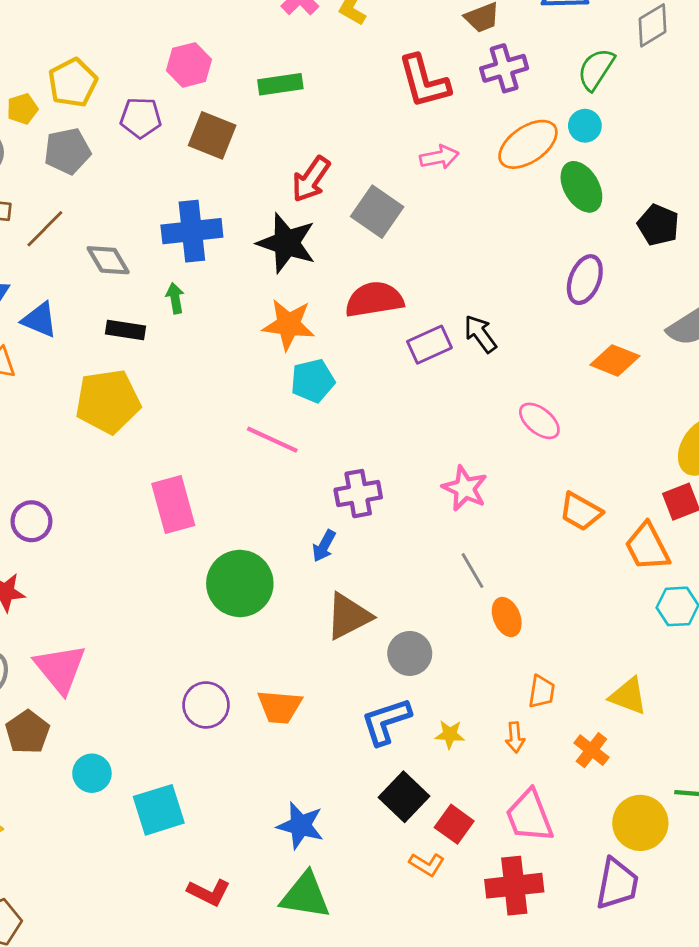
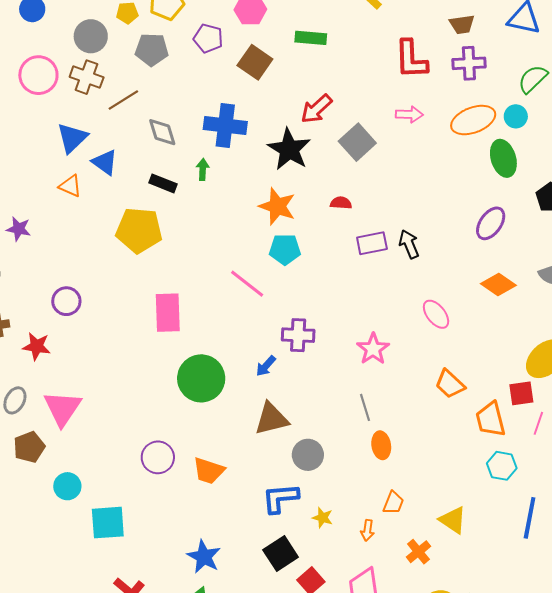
red semicircle: (374, 300) -> (341, 203), size x0.5

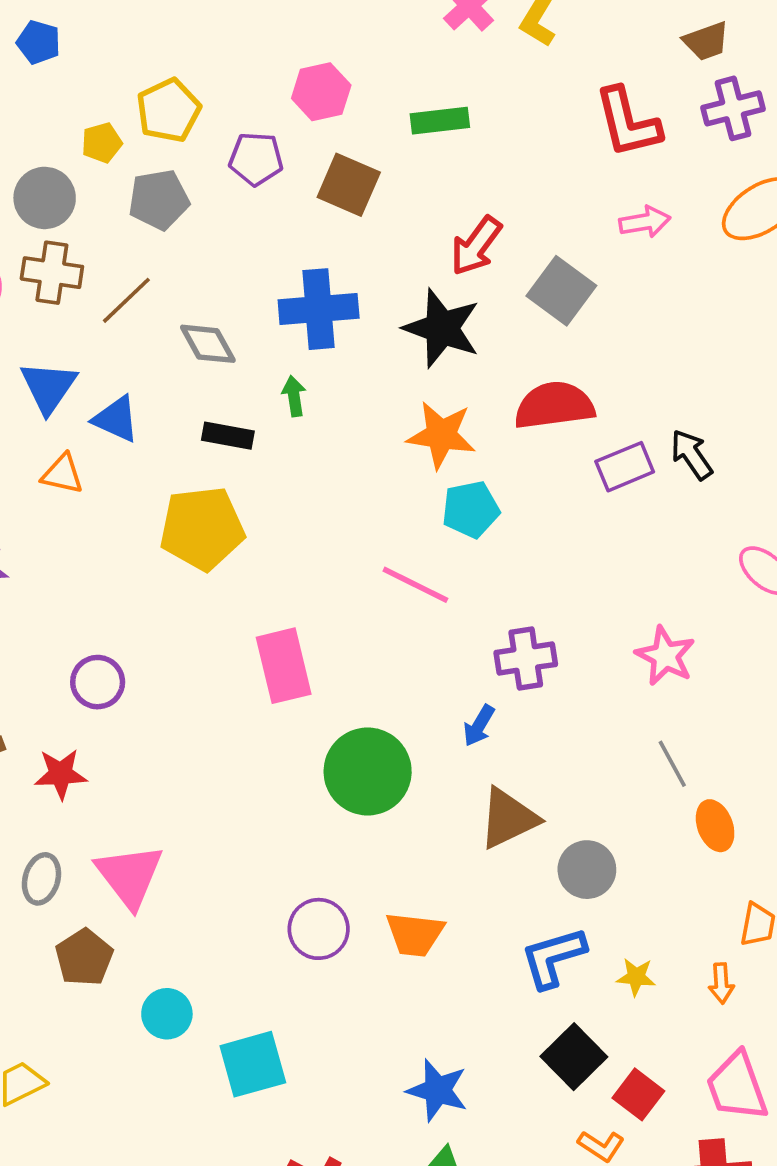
red semicircle: (341, 203) -> (554, 406), size x2.0

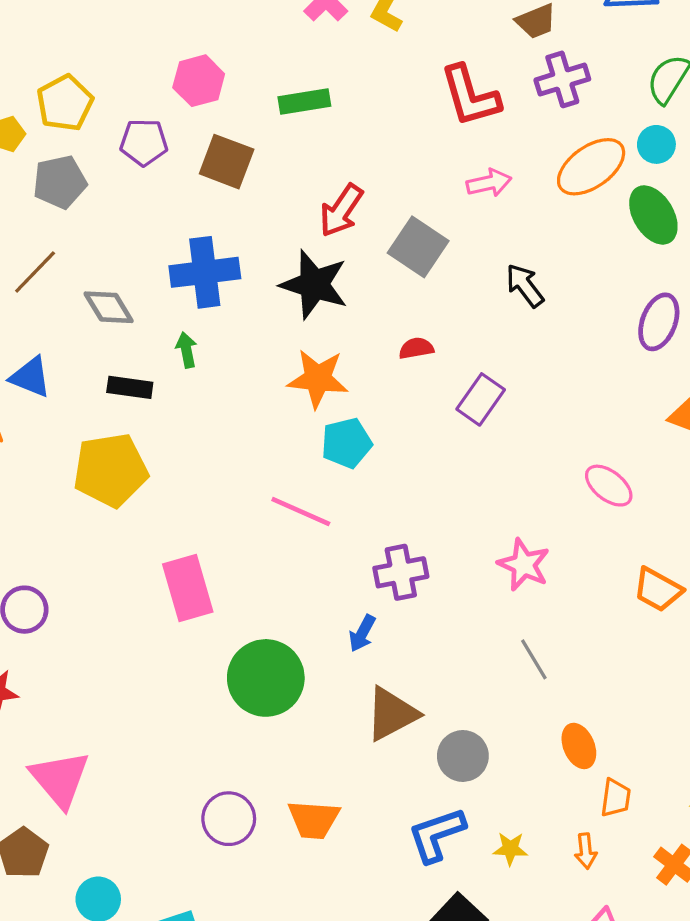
red semicircle: (554, 406) -> (416, 348), size x0.5
black arrow: (692, 455) -> (525, 285), moved
purple rectangle: (625, 467) -> (481, 399), turned -30
orange ellipse: (715, 826) -> (579, 746), moved

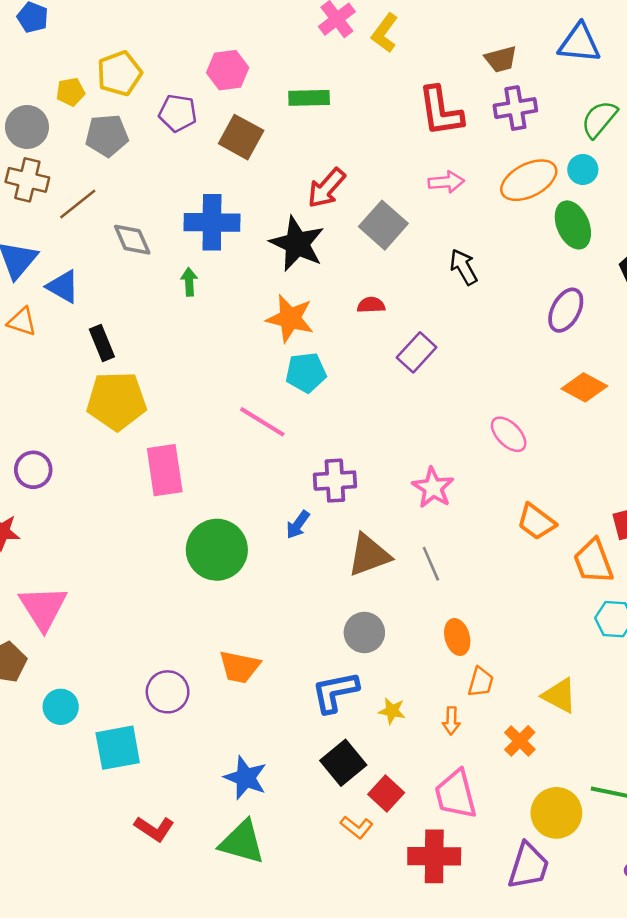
black rectangle: (130, 387) -> (102, 343), moved, turned 52
yellow pentagon: (111, 470) -> (117, 401), moved
brown triangle: (392, 714) -> (369, 555), moved
purple circle: (229, 819) -> (168, 692), moved

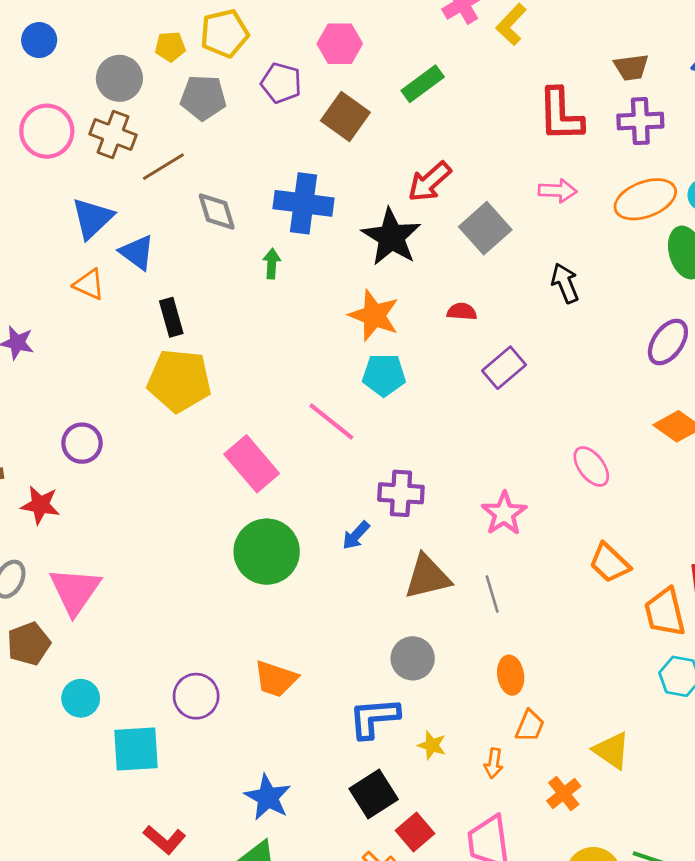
green rectangle: (309, 98) -> (423, 84), turned -42
pink rectangle: (165, 470) -> (252, 464), moved, turned -39

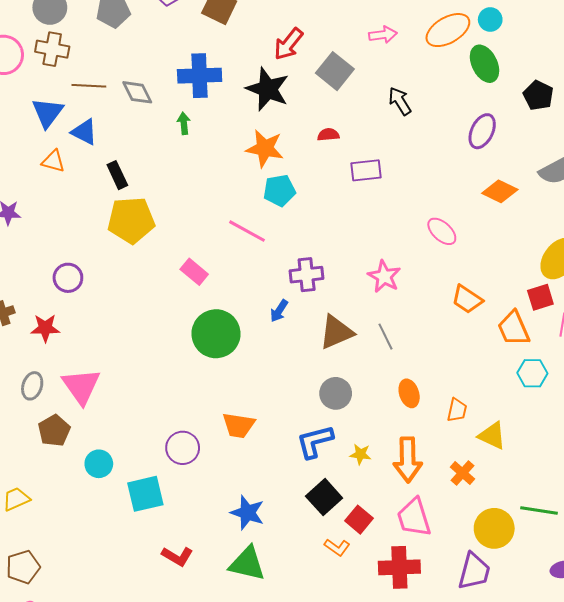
brown line: (163, 167) -> (89, 86), moved, turned 44
purple rectangle: (504, 368) -> (366, 170), turned 44
pink rectangle: (252, 464) -> (194, 272), size x0.7
orange trapezoid: (530, 726) -> (457, 410), moved
orange arrow: (494, 763) -> (408, 460), size x2.0

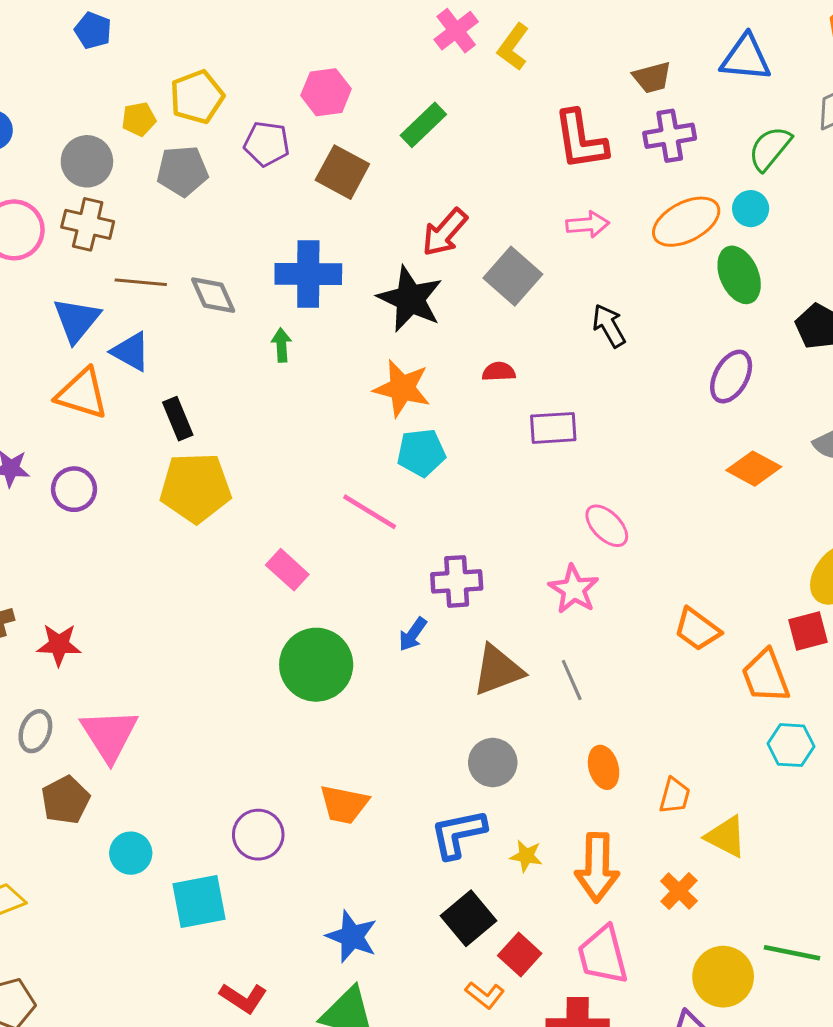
orange triangle: (53, 161) -> (82, 394), size x1.5
pink ellipse: (442, 231) -> (607, 526), moved
purple circle: (68, 278) -> (74, 489), moved

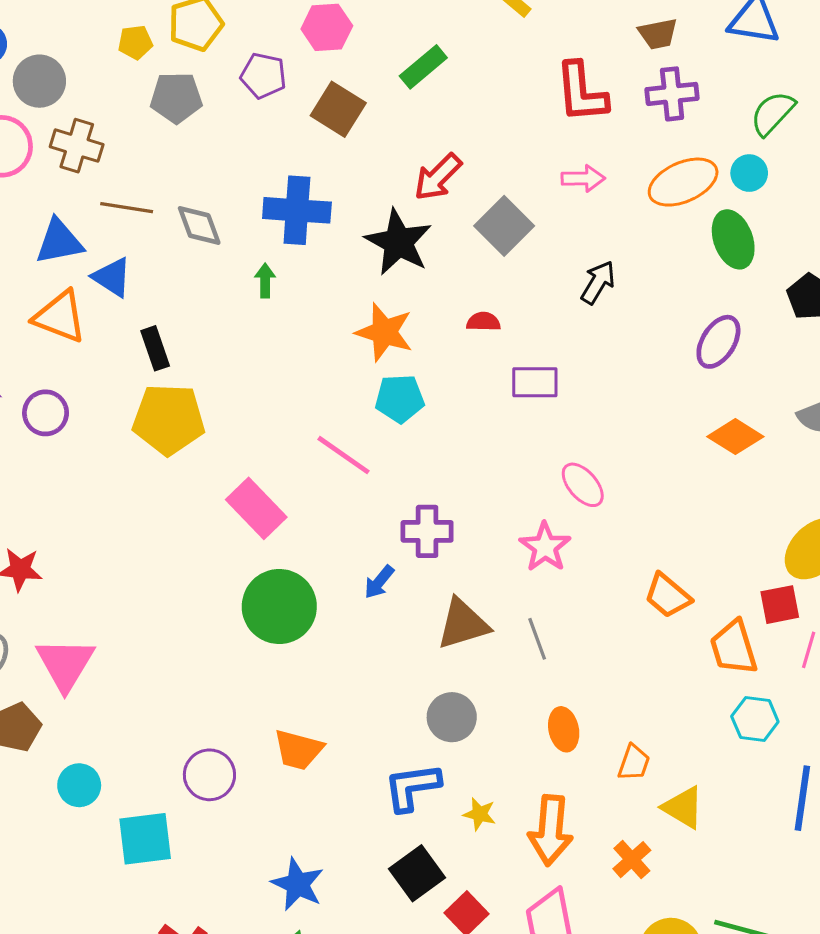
gray circle: (87, 161) -> (39, 81), moved
blue triangle: (77, 320) -> (59, 242), turned 36
black arrow: (609, 326) -> (598, 282), turned 57
pink rectangle: (287, 570) -> (256, 508), size x1.4

